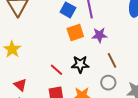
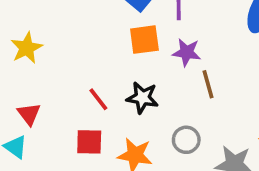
brown line: (112, 60) -> (208, 84), moved

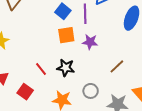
brown line: (208, 84) -> (117, 66), moved, turned 63
red square: (89, 142) -> (25, 92), moved, turned 35

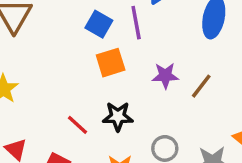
purple star: (90, 42) -> (165, 76), moved
brown line: (117, 66) -> (201, 86), moved

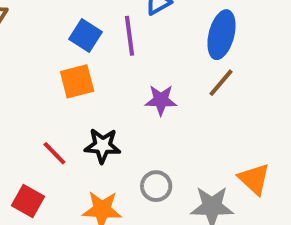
orange square: (111, 63) -> (77, 81), moved
brown line: (201, 86) -> (221, 83), moved

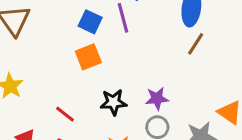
purple star: (161, 100) -> (157, 98), moved
red line: (54, 153) -> (65, 114), moved

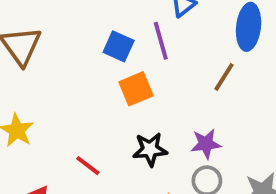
brown line: (196, 44) -> (224, 77), moved
orange square: (88, 57) -> (136, 89), moved

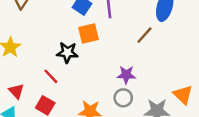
black star: (150, 149) -> (67, 52), moved

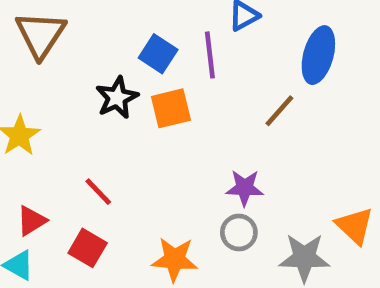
black star: (67, 52) -> (117, 98), moved, turned -30
red triangle: (16, 91) -> (32, 221), turned 42

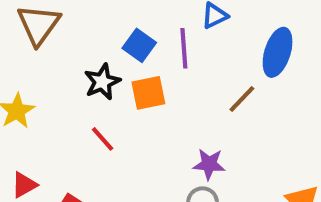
red line: (98, 192) -> (103, 139), moved

